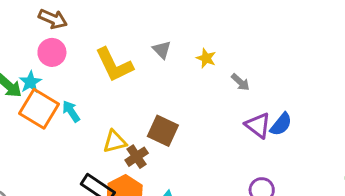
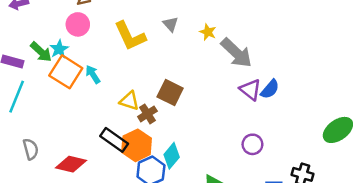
gray arrow: (240, 82) -> (236, 53), size x2.0
yellow triangle: (115, 142) -> (129, 101), turned 30

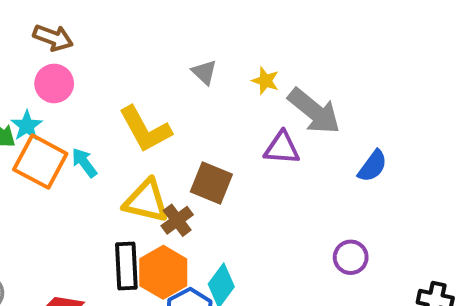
yellow L-shape: (130, 36) -> (145, 129), moved
purple triangle: (250, 90) -> (282, 148), moved, turned -30
yellow triangle: (129, 101) -> (146, 201), size x1.4
black rectangle: (114, 140) -> (126, 266), turned 56

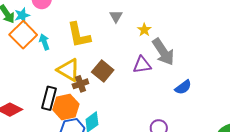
purple triangle: (282, 148) -> (142, 65), turned -30

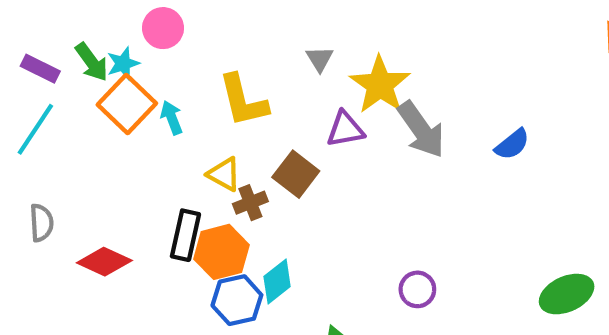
yellow star: (144, 30) -> (380, 85), size x2.0
purple triangle: (142, 65) -> (345, 129), moved
yellow triangle: (68, 70) -> (224, 174), size x0.7
blue semicircle: (183, 87) -> (512, 144), moved

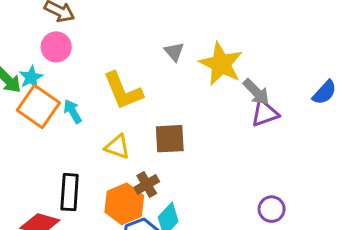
purple triangle: (345, 129) -> (265, 113), moved
gray arrow: (421, 130) -> (256, 92), size x0.7
brown square: (296, 174) -> (170, 139), turned -32
brown cross: (250, 203) -> (147, 184), moved
black rectangle: (185, 235) -> (70, 192), moved

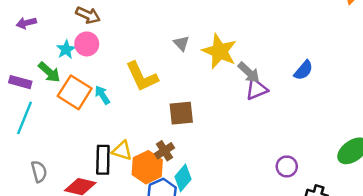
cyan star: (31, 77) -> (66, 49), moved
yellow triangle: (117, 147) -> (122, 151), moved
purple circle: (272, 209) -> (287, 166), moved

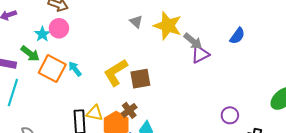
yellow L-shape: (142, 77) -> (116, 72), moved, turned 88

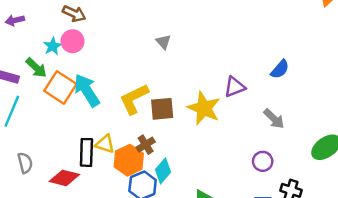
yellow star: (168, 26) -> (204, 108), moved
gray arrow: (193, 41) -> (274, 119), moved
cyan arrow: (75, 69) -> (87, 90), size x1.8

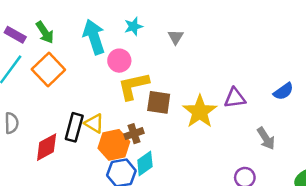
pink circle: (73, 41) -> (119, 61), moved
cyan star: (53, 46) -> (133, 26), moved
orange square: (60, 87) -> (48, 70), moved
cyan arrow: (87, 90) -> (94, 37), moved
red diamond: (64, 178) -> (47, 147), turned -56

